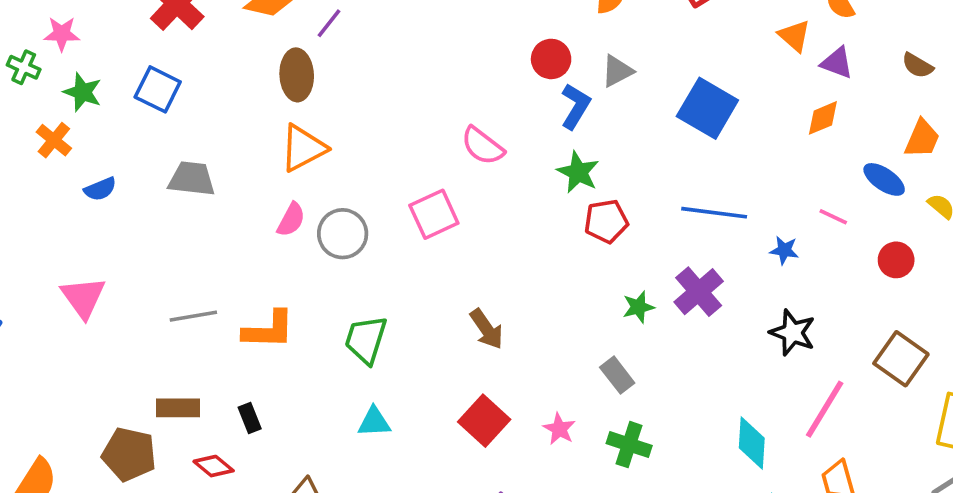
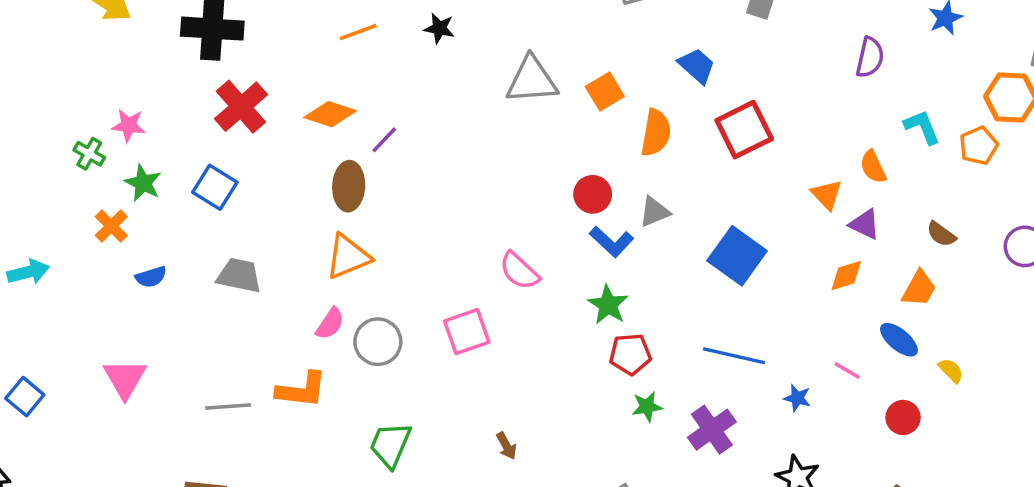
blue L-shape: (575, 106) -> (612, 242), turned 96
orange trapezoid: (922, 139) -> (919, 289), moved
green star: (638, 307) -> (647, 407), moved
brown arrow: (487, 329) -> (506, 446), size x0.7
orange L-shape: (269, 330) -> (302, 390), moved

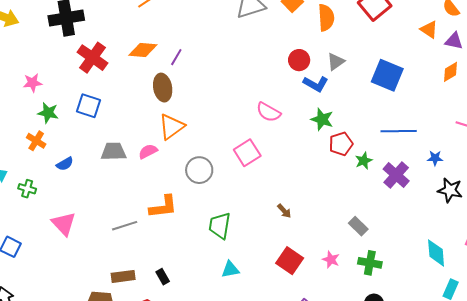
green cross: (89, 154) -> (27, 189), moved
pink semicircle: (330, 324) -> (148, 151), moved, turned -138
blue star: (797, 398) -> (435, 158), moved
green star: (647, 407) -> (364, 161), moved

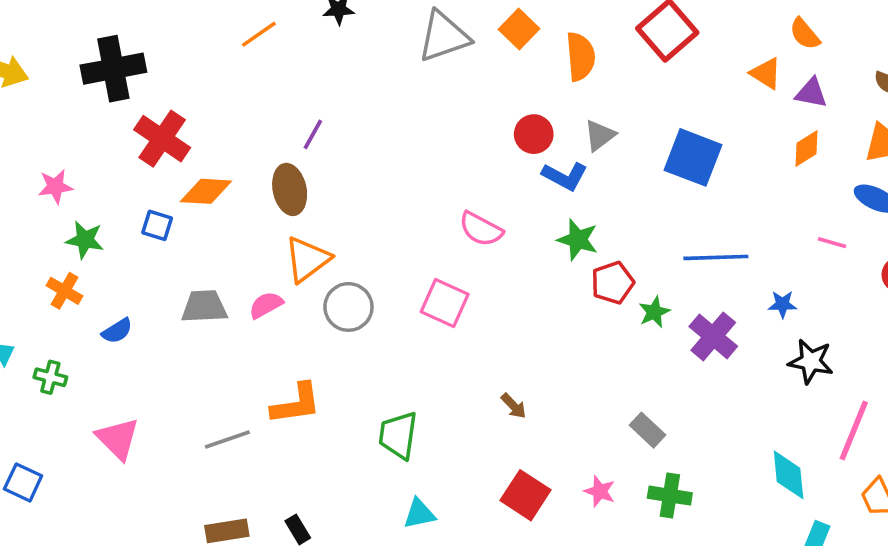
orange diamond: (143, 50) -> (206, 191), moved
blue square: (89, 106) -> (157, 225), size x0.7
pink square: (247, 153) -> (445, 303), turned -32
gray circle: (199, 170) -> (348, 307), moved

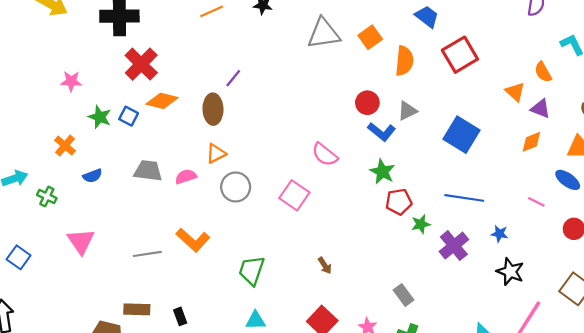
green star: (85, 240) -> (100, 117), moved
orange triangle: (307, 259) -> (216, 154), size x0.7
orange L-shape: (296, 404) -> (193, 240), turned 40

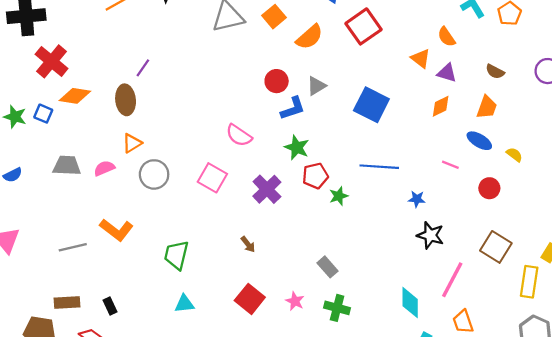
orange semicircle: (404, 61) -> (309, 37), turned 48
blue L-shape: (382, 132) -> (293, 108), turned -52
purple cross: (454, 246) -> (267, 189), moved

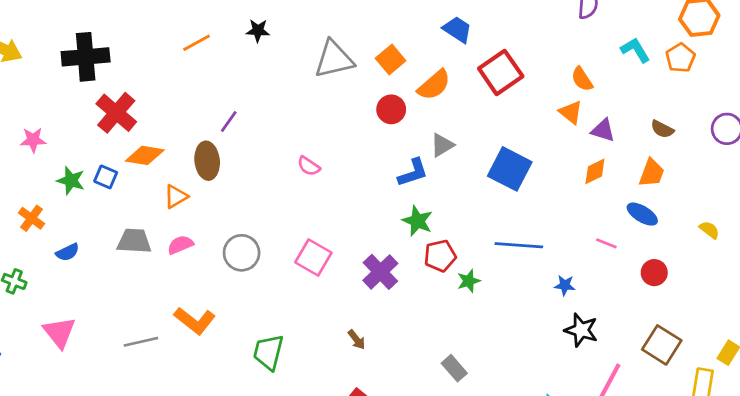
orange semicircle: (446, 37) -> (582, 79), moved
red circle: (277, 81) -> (391, 109), moved
pink semicircle: (239, 135) -> (309, 166), moved, size x0.7
orange triangle: (132, 143) -> (176, 196), moved
yellow semicircle: (514, 155) -> (709, 230), moved

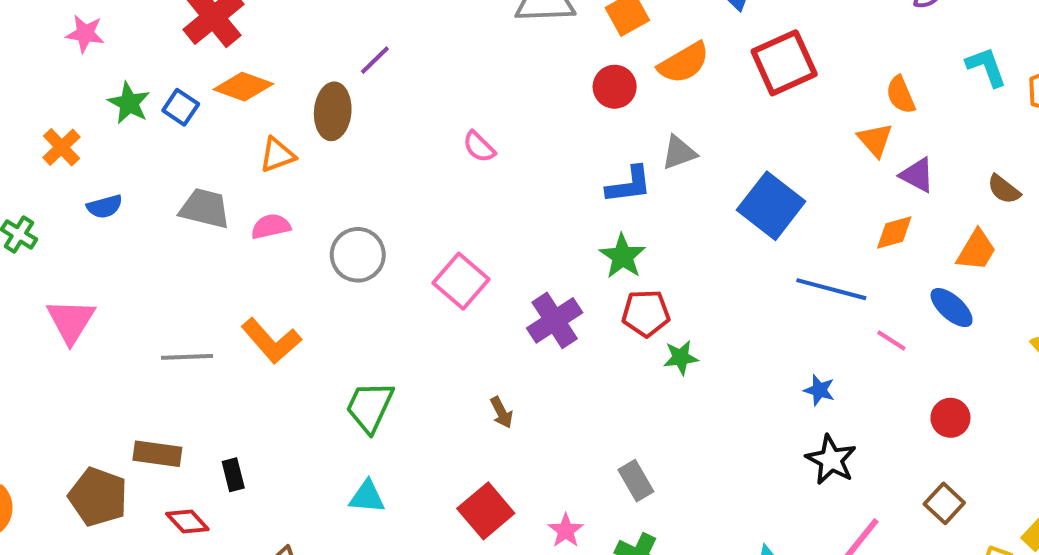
blue line: (519, 245) -> (831, 289), moved
red circle: (654, 273) -> (950, 418), moved
brown square: (662, 345) -> (944, 503), size x0.7

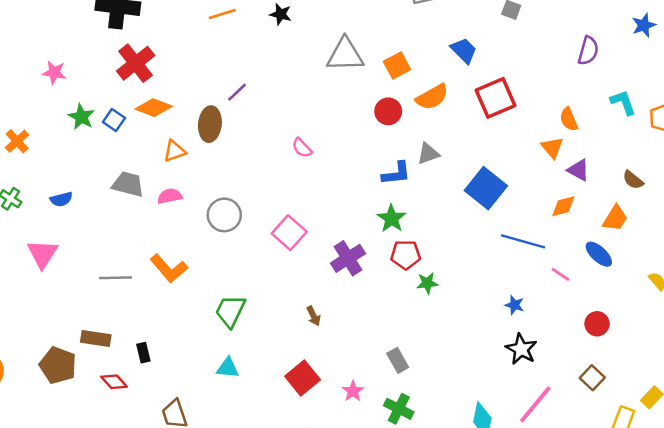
orange cross: (61, 147) -> (17, 141), moved
blue semicircle: (105, 207) -> (61, 199), moved

